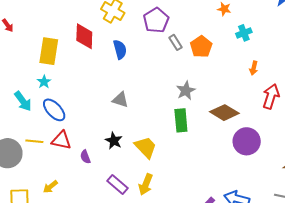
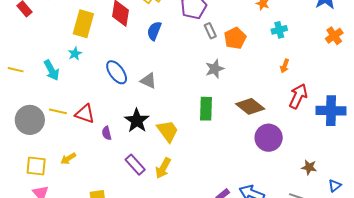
blue semicircle: (120, 49) -> (154, 31), turned -150
gray star: (186, 91) -> (215, 69), moved
blue ellipse: (54, 110) -> (117, 72), moved
black star: (114, 141) -> (137, 121), size x1.4

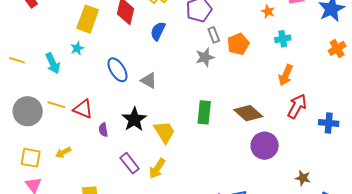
orange arrow: (285, 66) -> (286, 75), size x1.5
gray star: (215, 69) -> (205, 57), moved
blue cross: (331, 111) -> (329, 123), size x0.7

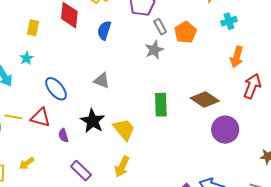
yellow rectangle: (88, 19) -> (33, 28), size x0.6
blue ellipse: (117, 70) -> (56, 89), moved
purple rectangle: (130, 163) -> (81, 171), moved

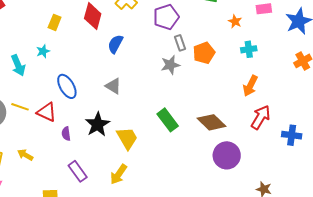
blue semicircle: (104, 30) -> (115, 44), moved
green rectangle: (161, 105) -> (168, 120), turned -45
yellow arrow: (27, 163) -> (25, 155), turned 56

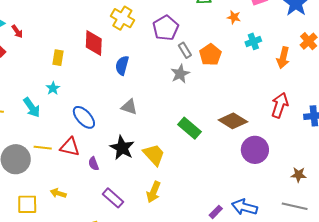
orange arrow: (250, 86) -> (283, 58), moved

